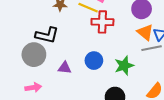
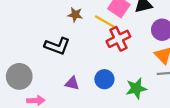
red cross: (102, 22) -> (118, 39), turned -35
gray circle: (34, 55) -> (19, 76), moved

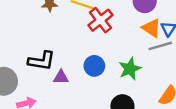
black L-shape: (57, 46) -> (42, 61), moved

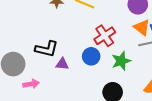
red cross: (100, 20) -> (105, 36), moved

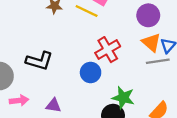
green star: (121, 61) -> (123, 98), moved, turned 30
purple triangle: (62, 64) -> (53, 105), moved

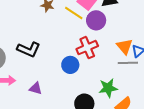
purple circle: (148, 15) -> (96, 20), moved
green star: (123, 98) -> (108, 88), moved, turned -30

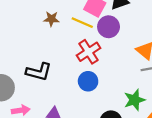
red cross: (87, 48) -> (89, 52), moved

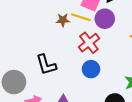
brown star: (51, 19) -> (63, 20), moved
black L-shape: (39, 72) -> (46, 65), turned 65

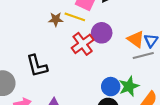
purple circle: (105, 19) -> (102, 33), moved
blue circle: (91, 69) -> (111, 87), moved

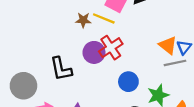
purple circle: (102, 33) -> (94, 52), moved
blue circle: (111, 87) -> (128, 82), moved

